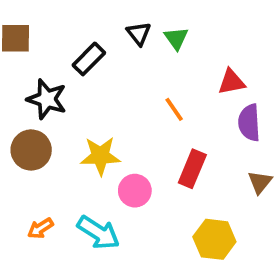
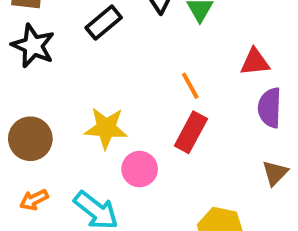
black star: (47, 99) -> (33, 46), moved
brown circle: (31, 150) -> (30, 139), moved
red rectangle: (192, 169) -> (191, 132), moved

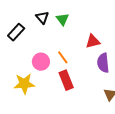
red rectangle: (191, 132) -> (66, 80), turned -42
pink circle: (140, 169) -> (41, 62), moved

